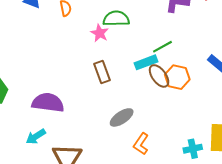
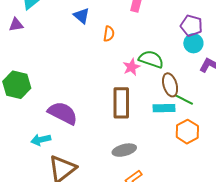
green line: (162, 47) -> (184, 99), turned 36
brown rectangle: (102, 72) -> (121, 103), size x1.4
brown ellipse: (159, 76) -> (170, 85), moved

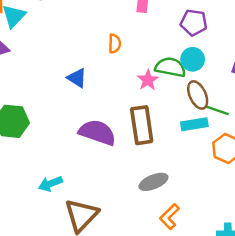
blue triangle: (82, 16) -> (77, 78), moved
purple pentagon: (191, 26) -> (194, 23), moved
cyan circle: (193, 43) -> (193, 59), moved
purple semicircle: (63, 113) -> (97, 132), moved

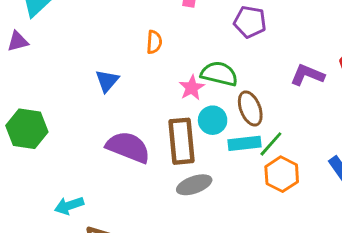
cyan circle: (193, 59) -> (213, 120), moved
blue triangle: (77, 78) -> (107, 81), turned 35
green line: (217, 110) -> (271, 144), moved, turned -70
gray ellipse: (153, 182) -> (194, 185), moved

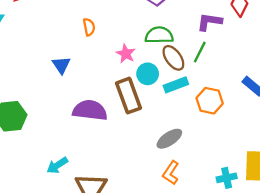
green semicircle: (219, 74) -> (159, 35), moved
green line: (271, 144) -> (200, 52), moved
gray ellipse: (194, 185) -> (169, 139), moved

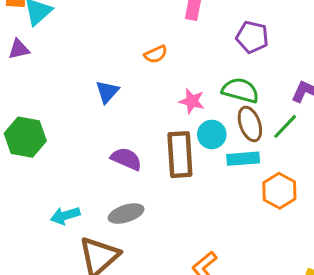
orange semicircle: (89, 27) -> (156, 54), turned 60
pink star: (126, 54) -> (192, 101), turned -30
purple semicircle: (90, 110) -> (126, 159), size x0.7
gray ellipse: (169, 139) -> (126, 214), moved

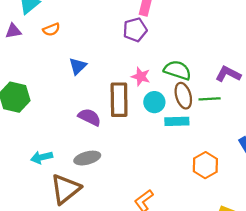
purple pentagon: (252, 37) -> (135, 30), moved, turned -30
orange semicircle: (156, 54) -> (51, 29), moved
green line: (285, 126) -> (210, 99), turned 40
brown rectangle: (180, 155) -> (119, 100), moved
orange hexagon: (279, 191) -> (205, 165), moved

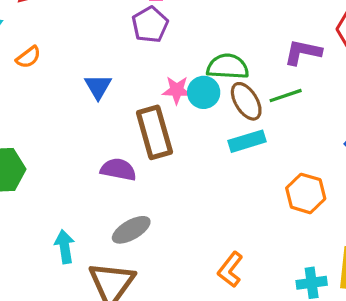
blue triangle: (78, 66) -> (98, 87), moved
cyan circle: (154, 102) -> (204, 92), moved
cyan arrow: (42, 157) -> (65, 247), turned 110

